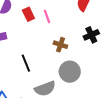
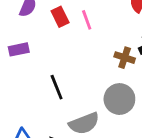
brown cross: (60, 45) -> (125, 58), moved

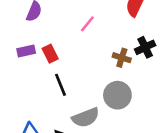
red rectangle: (60, 17) -> (50, 54), moved
pink line: (87, 20) -> (87, 24), turned 60

